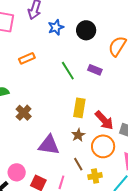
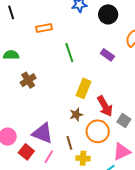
green line: (68, 71) -> (69, 53), moved
purple triangle: (49, 145) -> (43, 133), moved

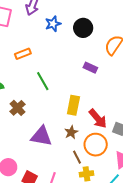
green line: (69, 53) -> (43, 81), moved
purple triangle: (43, 133) -> (41, 136), moved
brown line: (69, 143) -> (77, 157), moved

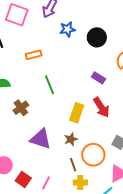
red arrow: (98, 118) -> (101, 107), moved

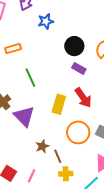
black circle: (97, 37) -> (74, 46), moved
purple triangle: (41, 139) -> (24, 116), moved, turned 30
brown star: (71, 139) -> (42, 146), moved
orange circle: (93, 155) -> (78, 132), moved

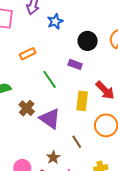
purple rectangle: (79, 68) -> (75, 64), moved
brown star: (42, 146) -> (53, 157), moved
brown line: (58, 156) -> (77, 142), moved

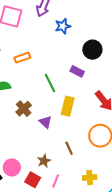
orange rectangle: (28, 54) -> (22, 58), moved
yellow rectangle: (82, 101) -> (68, 106), moved
purple triangle: (50, 119) -> (45, 122), size x0.6

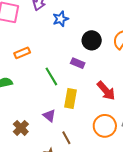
brown cross: (24, 109) -> (21, 128), moved
brown line: (69, 148) -> (66, 138), moved

